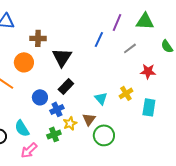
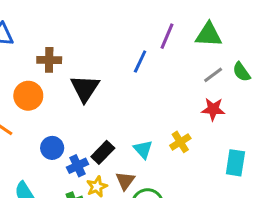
gray line: (130, 48) -> (213, 75), moved
black rectangle: (66, 86) -> (103, 152), moved
cyan rectangle: (149, 107) -> (235, 163), moved

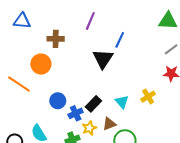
purple line: (167, 36) -> (90, 21), moved
black triangle: (85, 88) -> (103, 59), moved
brown triangle: (125, 181) -> (109, 124), turned 32

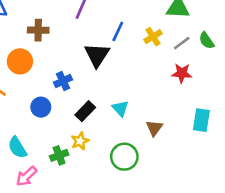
yellow cross: (148, 97) -> (153, 37), moved
blue cross: (76, 113) -> (63, 81), moved
brown triangle: (109, 124) -> (154, 128), moved, turned -32

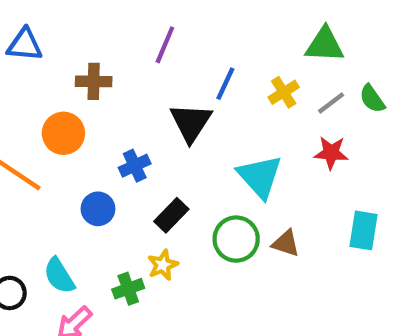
cyan triangle: (120, 108) -> (260, 176), moved, size x1.6
brown triangle: (154, 128) -> (286, 243), turned -48
green circle: (124, 157) -> (236, 239), moved

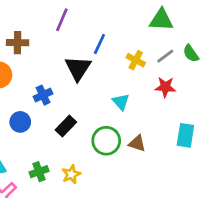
yellow cross: (284, 92) -> (136, 60), moved, turned -30
cyan triangle: (260, 176) -> (121, 102), size x0.6
yellow star: (163, 265) -> (71, 174), moved

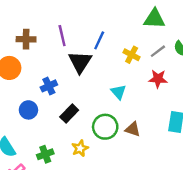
purple line: (62, 20) -> (62, 36), moved, turned -36
yellow star: (71, 174) -> (80, 148), moved

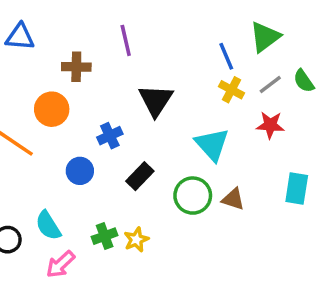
green triangle: (154, 19) -> (265, 37), turned -40
purple line: (62, 36) -> (126, 40), moved
blue line: (99, 40) -> (226, 56), moved, turned -48
cyan triangle: (118, 92) -> (212, 144), size x1.5
yellow star: (80, 148) -> (136, 240), moved

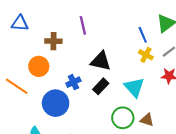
black triangle: (156, 100) -> (101, 61), turned -50
blue circle: (80, 171) -> (56, 103), size x1.6
black rectangle: (140, 176) -> (101, 86), moved

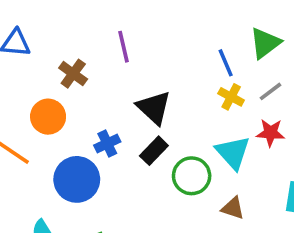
brown cross: (53, 41) -> (73, 74), turned 35
black triangle: (101, 61) -> (154, 108), turned 30
cyan triangle: (134, 87) -> (233, 152), moved
green circle: (123, 118) -> (192, 176), moved

